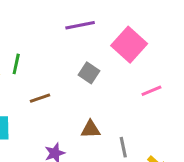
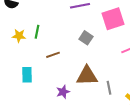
pink square: (129, 45) -> (113, 19), turned 30
brown triangle: (90, 129) -> (87, 76), size x1.6

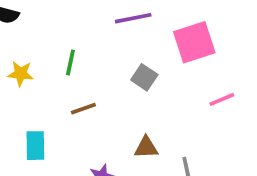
green line: (37, 32) -> (70, 63), moved
brown triangle: (87, 76) -> (146, 147), size x0.6

